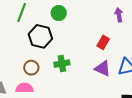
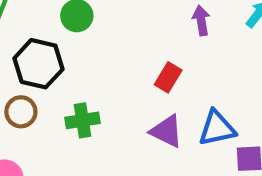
brown circle: (31, 68) -> (21, 112), moved

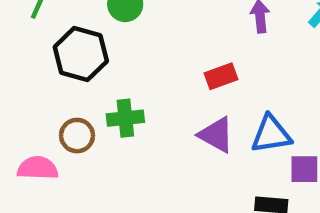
red rectangle: (168, 77) -> (221, 76), turned 36
brown circle: (21, 112) -> (77, 136), moved

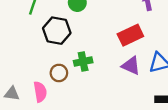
red rectangle: (221, 76) -> (130, 35), size x1.5
pink semicircle: (38, 168) -> (40, 92), turned 84

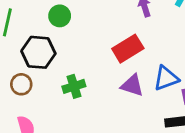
brown circle: (59, 73) -> (21, 84), moved

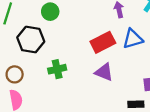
blue triangle: (166, 78) -> (133, 39), moved
brown circle: (21, 84) -> (15, 74), moved

